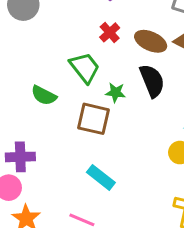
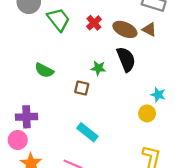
green trapezoid: (85, 68) -> (59, 20), moved
brown square: (94, 119) -> (82, 88), size x0.6

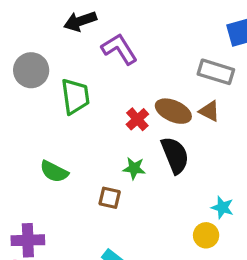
green trapezoid: (59, 20) -> (75, 96), turned 30
red cross: (94, 23) -> (137, 119), moved

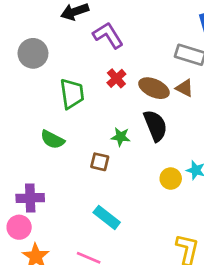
green trapezoid: (75, 96) -> (72, 94), moved
red cross: (137, 119) -> (116, 78), moved
yellow circle: (206, 235) -> (171, 179), moved

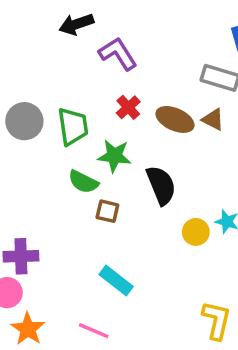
gray circle: (33, 53) -> (24, 121), moved
black semicircle: (155, 126) -> (161, 185), moved
green star: (121, 137) -> (114, 156), moved, size x1.4
green semicircle: (52, 140) -> (83, 182), moved

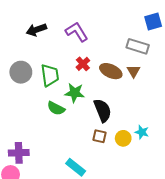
black arrow: (76, 24) -> (36, 30), moved
brown triangle: (213, 119) -> (134, 71), turned 32
brown square: (107, 211) -> (99, 136), moved

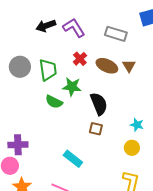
black arrow: (36, 30) -> (46, 26), moved
gray rectangle: (138, 46) -> (116, 34), moved
yellow circle: (123, 138) -> (132, 148), moved

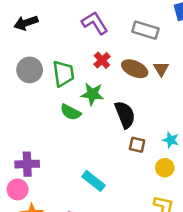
black arrow: (46, 26) -> (26, 23), moved
brown square: (96, 129) -> (137, 145), moved

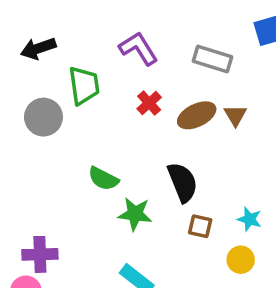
brown ellipse: (135, 69) -> (197, 115), turned -50
green trapezoid: (63, 74) -> (84, 85), moved
green star: (92, 94) -> (135, 214), moved

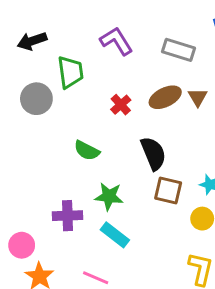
red cross: (149, 103) -> (121, 105), moved
green star: (135, 214) -> (109, 196), moved
brown square: (200, 226) -> (168, 190), size x1.4
purple cross: (40, 254) -> (68, 216), moved

